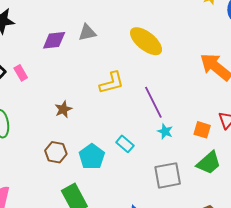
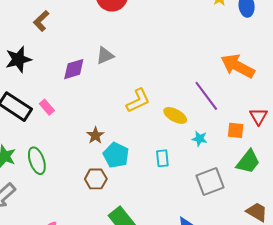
yellow ellipse: (146, 41) -> (175, 115), moved, size x0.7
purple line: (153, 102) -> (206, 96), moved
cyan rectangle: (125, 144) -> (162, 158), turned 54
cyan pentagon: (92, 157) -> (116, 155), moved

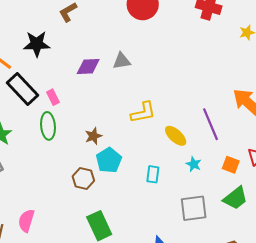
green ellipse: (37, 161) -> (48, 126), moved

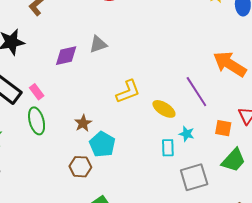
cyan rectangle: (153, 174) -> (168, 148), moved

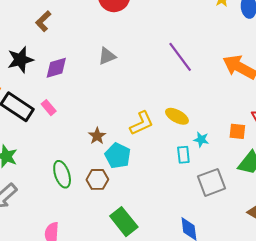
purple diamond: (66, 56) -> (56, 68), moved
yellow L-shape: (128, 91) -> (142, 123), moved
purple line: (196, 92) -> (180, 57), moved
green ellipse: (37, 121) -> (62, 174), moved

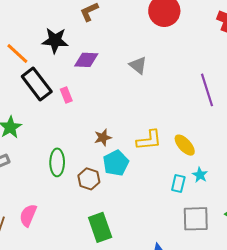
gray triangle: (107, 56) -> (138, 65), turned 42

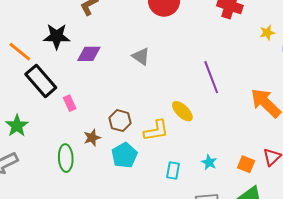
pink rectangle: (66, 95) -> (70, 103), moved
brown star: (103, 138) -> (92, 138), moved
yellow ellipse: (185, 145) -> (182, 111), moved
brown hexagon: (89, 179) -> (120, 121), moved
cyan rectangle: (178, 184) -> (173, 171), moved

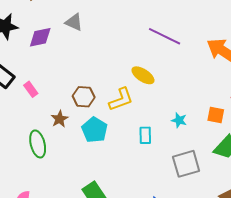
gray triangle: (141, 56) -> (74, 22), moved
purple line: (211, 77) -> (165, 36), turned -32

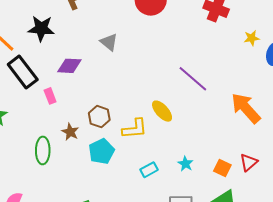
purple diamond: (40, 37) -> (69, 66), moved
brown star: (60, 119) -> (70, 132), turned -30
cyan rectangle: (145, 135) -> (149, 170), turned 48

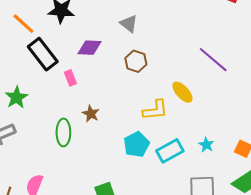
brown hexagon: (99, 117) -> (136, 61), moved
cyan pentagon: (101, 151) -> (136, 144), moved
cyan rectangle: (149, 170) -> (170, 151), size x1.5

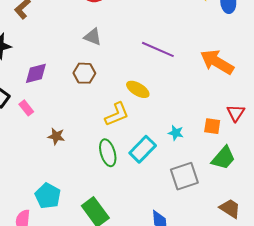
gray triangle: (129, 24) -> (93, 37), moved
green ellipse: (63, 132) -> (108, 153), moved
cyan pentagon: (136, 144) -> (48, 196), moved

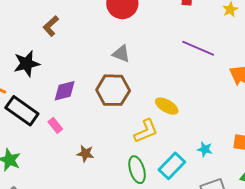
purple line: (158, 49) -> (198, 48), moved
brown hexagon: (84, 73) -> (113, 90), size x1.5

